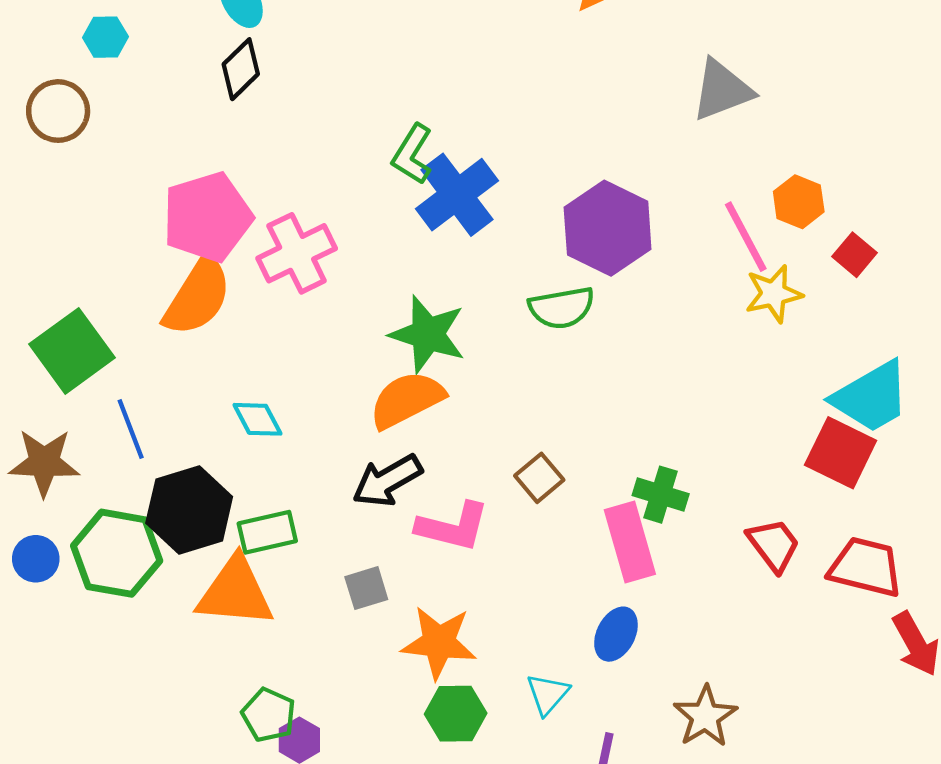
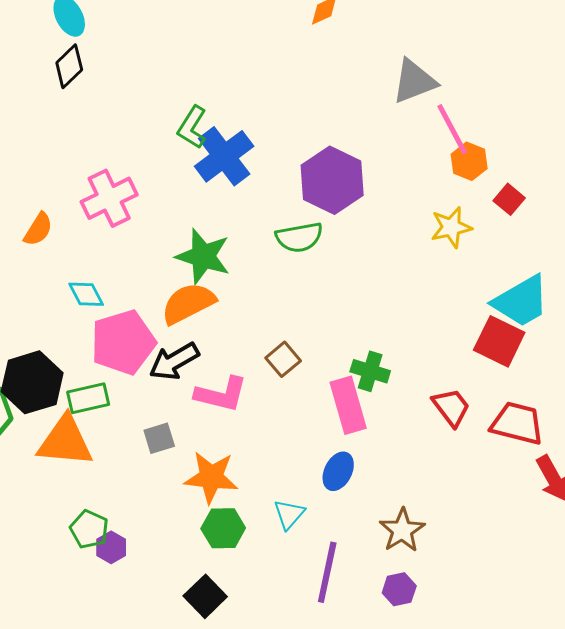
pink pentagon: (207, 217) -> (123, 342), moved
pink line: (746, 237) -> (452, 129), moved
orange semicircle: (198, 297) -> (38, 229), size x0.6
cyan diamond: (258, 419) -> (86, 294), moved

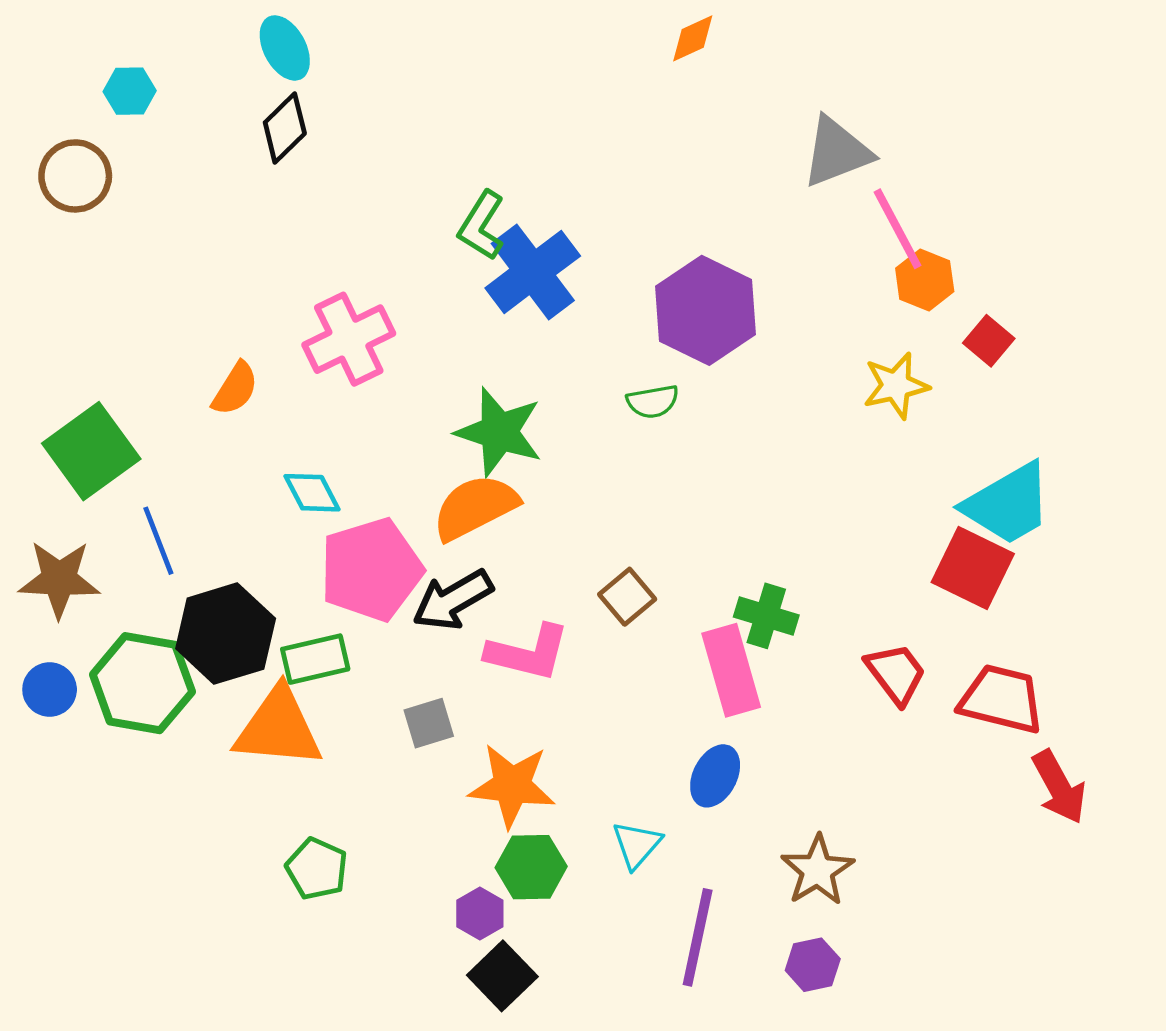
green semicircle: (299, 237) -> (653, 402), size x0.7
purple hexagon: (111, 547) -> (480, 913), moved

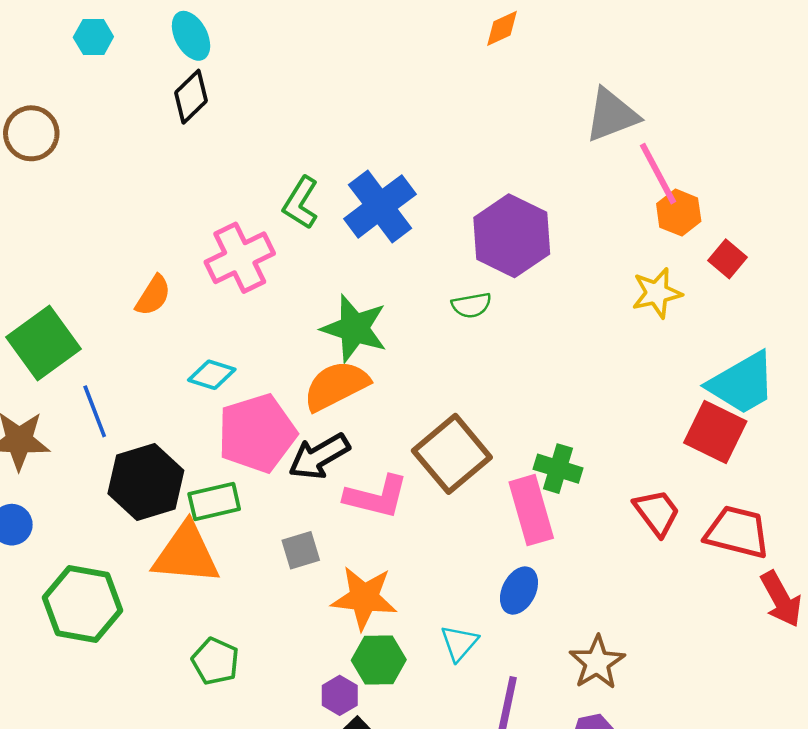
cyan hexagon: (130, 91) -> (93, 37), moved
green L-shape: (482, 226) -> (301, 203), moved
cyan diamond: (312, 493) -> (212, 375), turned -45
brown square: (627, 597) -> (452, 454), size x1.8
green hexagon: (142, 683) -> (82, 604), moved

